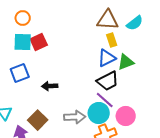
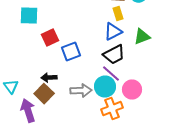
red square: (39, 42) -> (50, 38), moved
green triangle: (126, 62) -> (142, 36), moved
blue square: (20, 73) -> (71, 52), moved
black arrow: (50, 86) -> (49, 78), moved

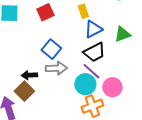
yellow rectangle: (118, 14) -> (83, 11), moved
red square: (50, 38) -> (45, 12), moved
blue square: (71, 52) -> (51, 49), turned -30
gray arrow: (81, 90) -> (56, 68), moved

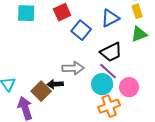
yellow rectangle: (83, 11) -> (137, 11), moved
blue triangle: (93, 29) -> (110, 18), moved
blue square: (51, 49) -> (81, 30), moved
black arrow: (29, 75) -> (55, 84), moved

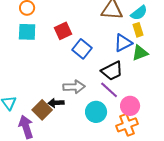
blue triangle: (110, 18) -> (123, 43), moved
cyan circle: (102, 84) -> (96, 112), moved
orange cross: (109, 106) -> (127, 125), moved

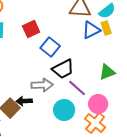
blue triangle: (123, 43) -> (91, 30), moved
green triangle: (140, 53) -> (107, 72), moved
black trapezoid: (112, 71) -> (63, 69), moved
orange cross: (127, 125) -> (95, 123), turned -30

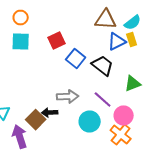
black trapezoid: (63, 69) -> (103, 66), moved, turned -115

